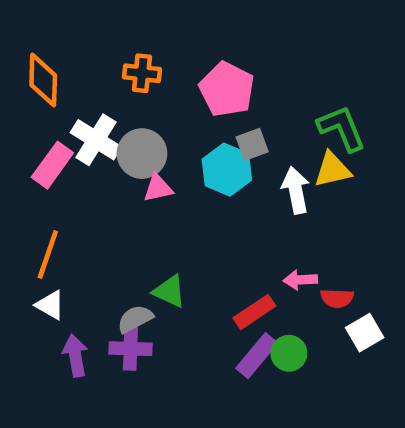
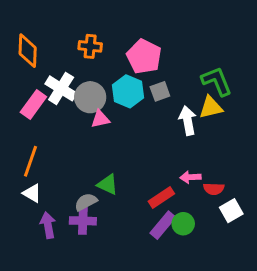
cyan hexagon: (227, 170) -> (128, 91), moved

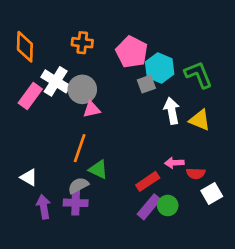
cyan hexagon: (128, 91) -> (160, 68), moved
yellow triangle: (211, 107) -> (200, 120), moved, turned 35
orange line: (31, 161) -> (80, 148), moved

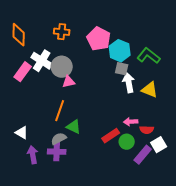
green L-shape: (198, 75) -> (149, 56), turned -30
gray square: (146, 84) -> (122, 69), moved, turned 32
green circle: (168, 205) -> (127, 142), moved
purple rectangle: (149, 207) -> (143, 155), moved

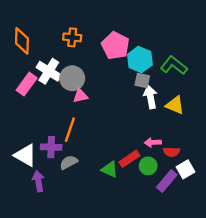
green triangle: (74, 127) -> (110, 169), moved
white triangle: (22, 133) -> (25, 155), size x1.5
purple cross: (57, 152) -> (51, 147), moved

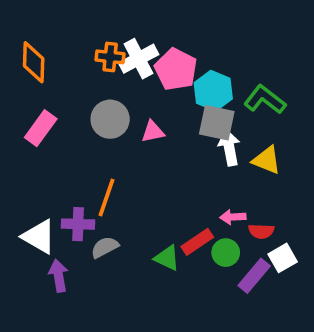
white cross: (49, 71) -> (139, 59), moved, turned 30
gray square: (142, 81) -> (217, 123), size x1.5
pink triangle: (80, 96) -> (153, 132), moved

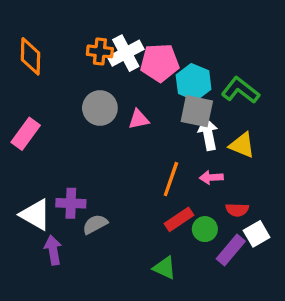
pink pentagon: (176, 69) -> (160, 63), turned -30
pink rectangle: (41, 128) -> (26, 134), moved
orange line: (107, 197) -> (171, 179), moved
pink arrow: (233, 217) -> (211, 177), moved
green triangle: (167, 258) -> (164, 268), moved

